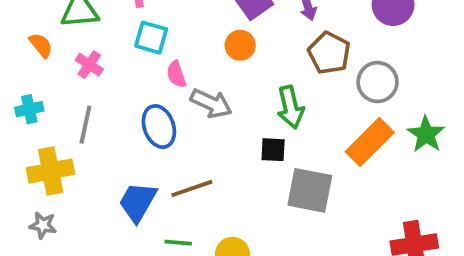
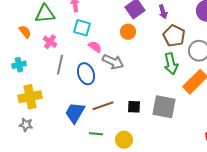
pink semicircle: (176, 74) -> (95, 47), turned 144
green arrow: (290, 107) -> (171, 64), moved
gray line: (85, 125) -> (60, 65), moved
black square: (273, 150) -> (134, 107), moved

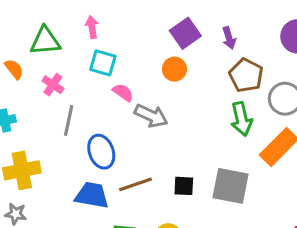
blue ellipse: (86, 74) -> (101, 152), moved
blue trapezoid: (75, 113) -> (92, 195), turned 70

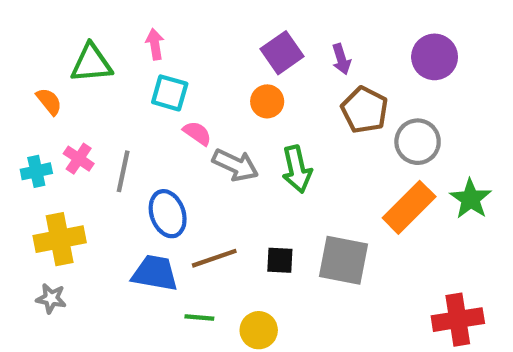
pink cross: (53, 85) -> (79, 159), moved
green arrow: (241, 119) -> (297, 169), moved

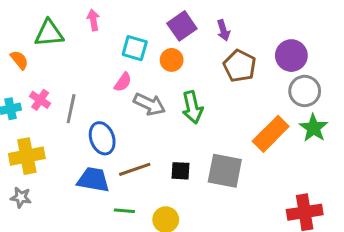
purple circle: (435, 57) -> (291, 56), moved
cyan square: (170, 93) -> (135, 48), moved
pink semicircle: (197, 133) -> (123, 82), turned 90
gray circle: (418, 142) -> (305, 91), moved

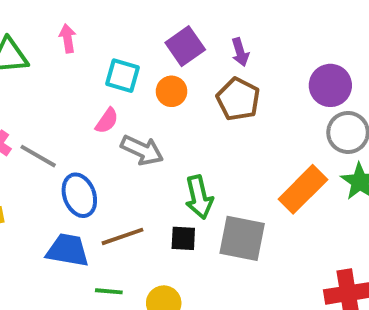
brown pentagon: (240, 66) -> (238, 99), moved
green arrow: (192, 107) -> (199, 197), moved
gray line: (71, 109) -> (38, 156), turned -72

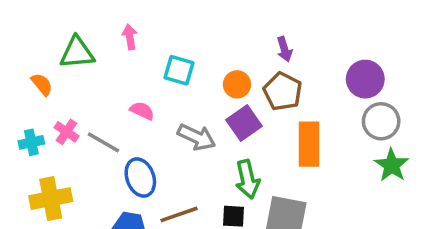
purple square: (185, 46) -> (244, 123), moved
orange circle: (172, 91) -> (237, 84), moved
pink semicircle: (107, 121) -> (142, 111), moved, turned -100
orange rectangle: (303, 189) -> (309, 144), moved, turned -45

